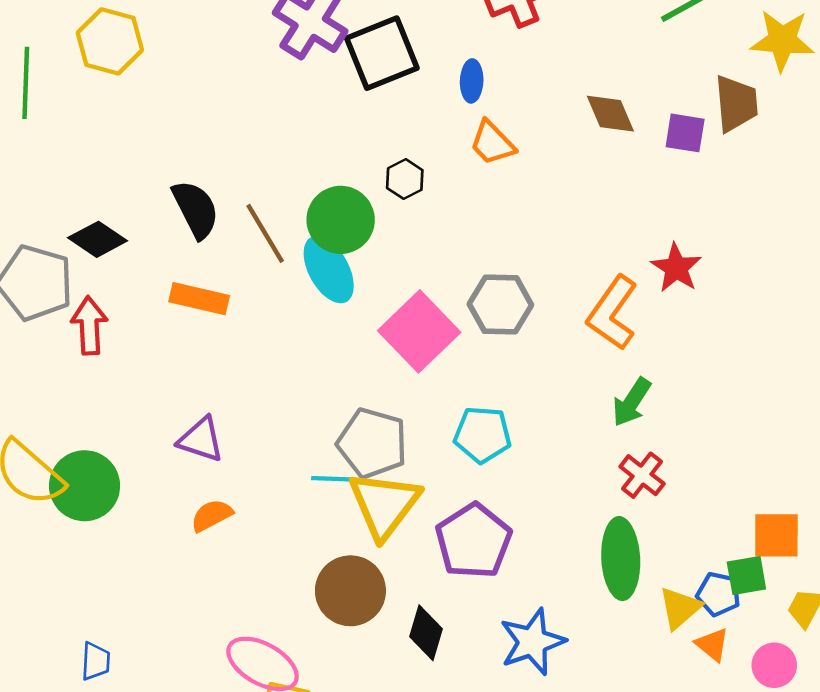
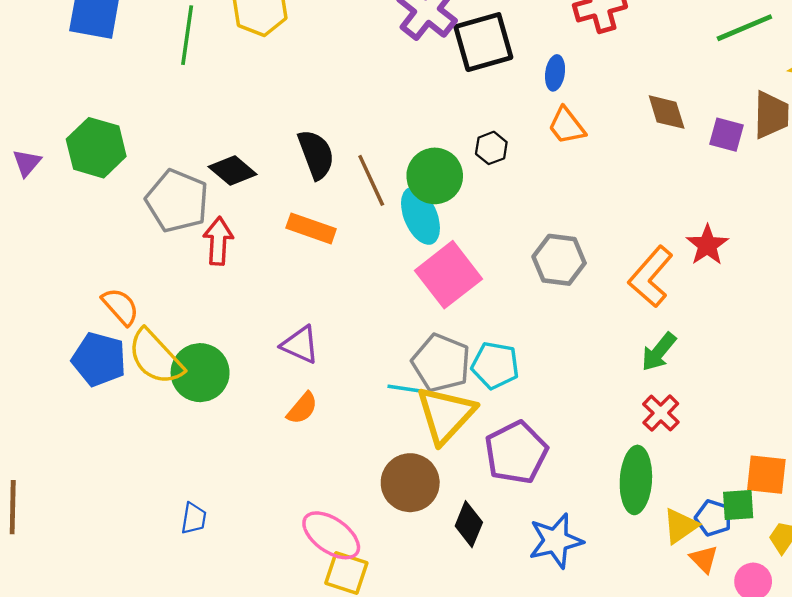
pink square: (419, 331) -> (448, 275), moved
cyan pentagon: (483, 435) -> (495, 365), moved
orange semicircle: (212, 515) -> (302, 408), turned 152

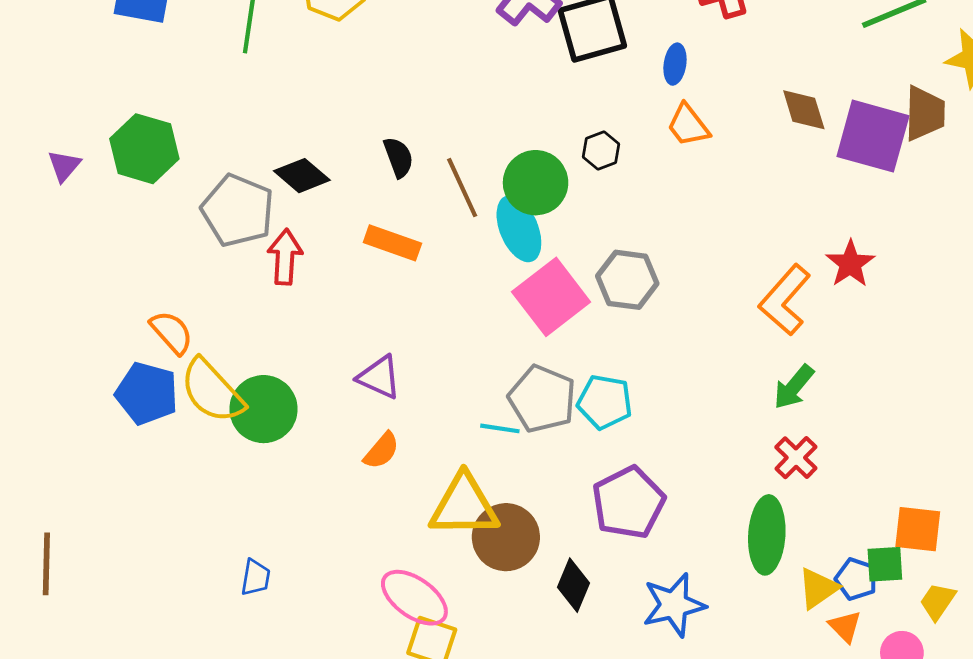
purple square: (726, 135) -> (873, 136), size x1.8
black semicircle: (316, 154) -> (398, 157), size x0.7
gray hexagon: (559, 260) -> (627, 280), moved
yellow triangle: (446, 415) -> (464, 506), moved, turned 46

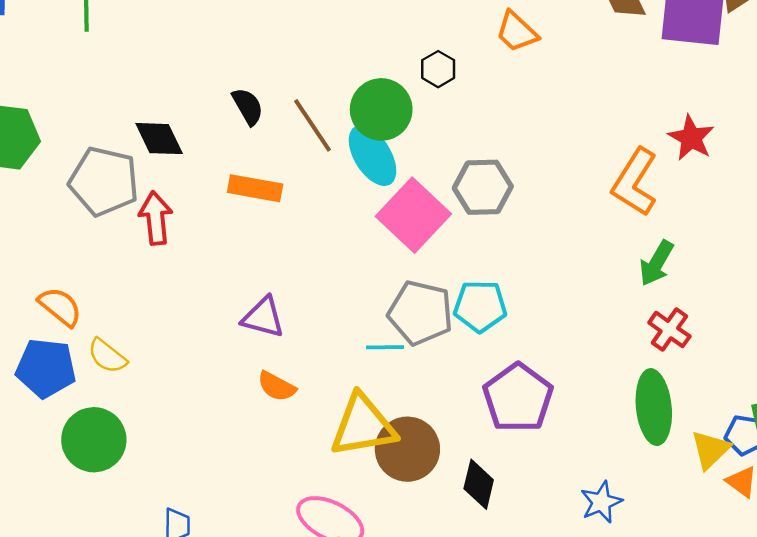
black diamond: (302, 176) -> (159, 139), turned 33
yellow semicircle: (212, 391) -> (107, 356), size x0.6
green circle: (264, 409) -> (94, 440), moved
orange semicircle: (381, 451) -> (277, 386), turned 87
blue star: (674, 605) -> (601, 502), moved, size x0.7

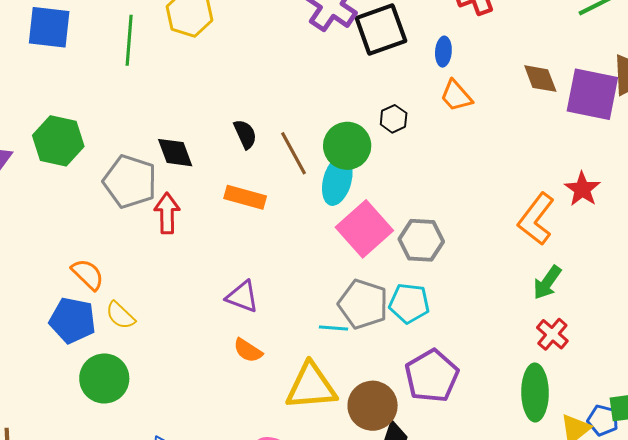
cyan ellipse: (373, 156) -> (337, 180), turned 42
gray hexagon: (483, 187) -> (421, 240), moved
brown circle: (407, 449) -> (373, 406), moved

